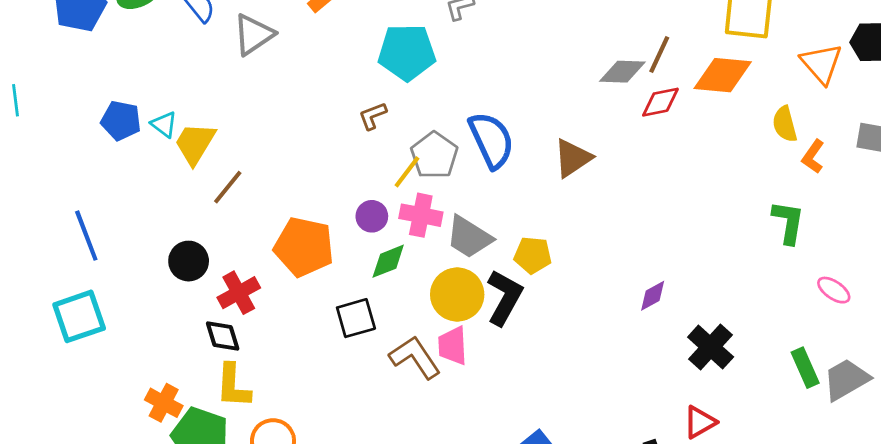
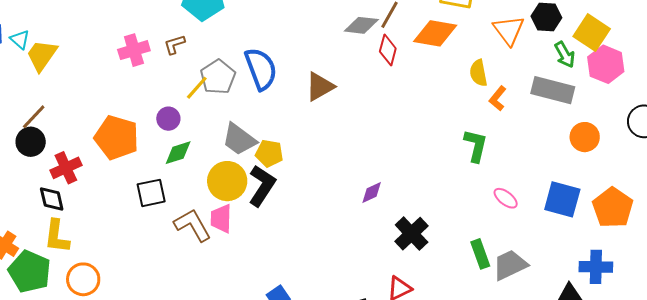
red diamond: (660, 102) -> (388, 50), turned -68
brown line: (228, 187) -> (34, 117), moved
pink cross: (421, 215) -> (134, 50), moved, turned -32
yellow pentagon: (533, 255) -> (269, 153), moved

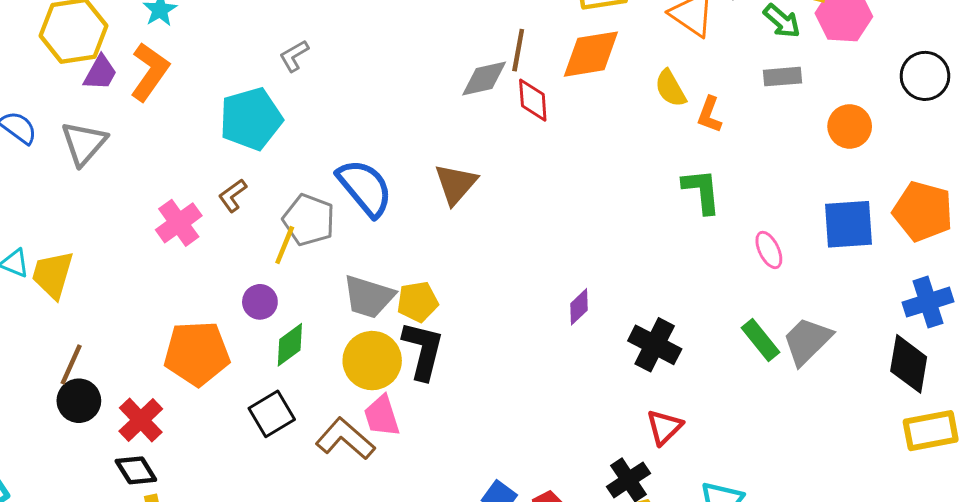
gray rectangle: (553, 90) -> (782, 77), size x0.6
pink ellipse: (506, 198) -> (769, 250), turned 45

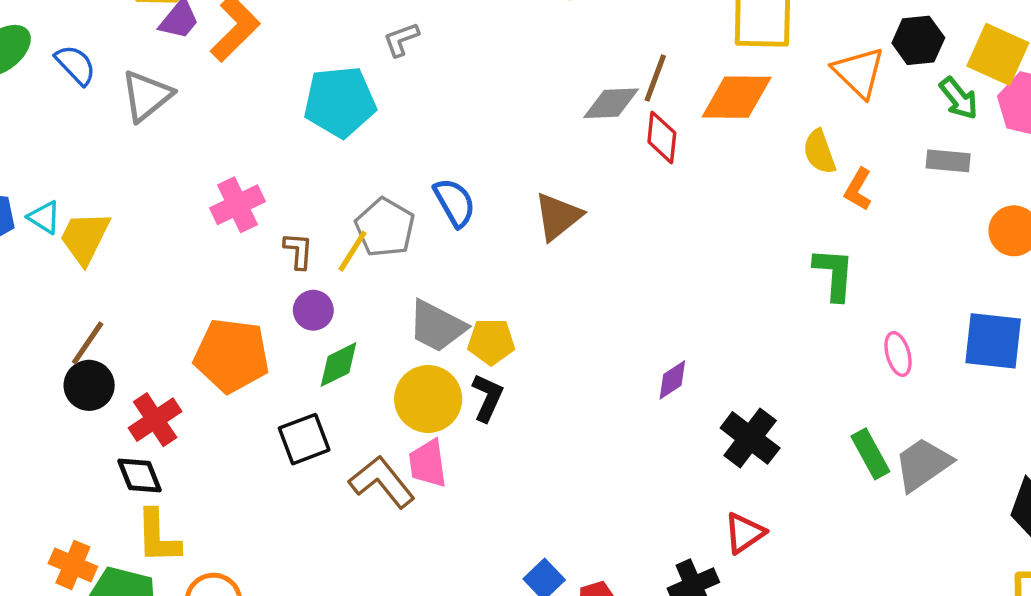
blue semicircle: (365, 188) -> (455, 202), size x0.7
brown L-shape: (233, 196) -> (298, 251), moved, turned 120
black L-shape: (423, 350) -> (487, 398), size x0.7

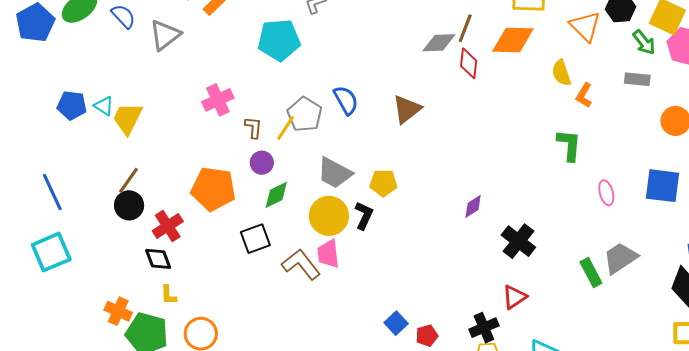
yellow pentagon: (491, 342) -> (383, 183), moved
green rectangle: (870, 454) -> (591, 272), moved
yellow L-shape: (158, 537) -> (168, 295), size x0.6

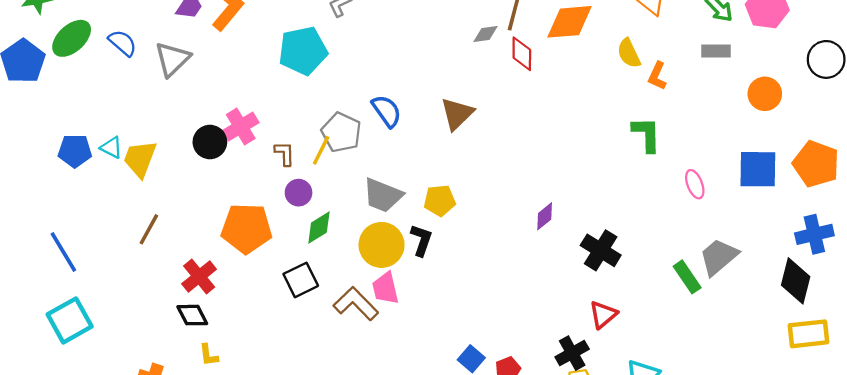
gray diamond: (439, 43) -> (485, 34), size x0.7
black circle: (129, 205) -> (210, 142), moved

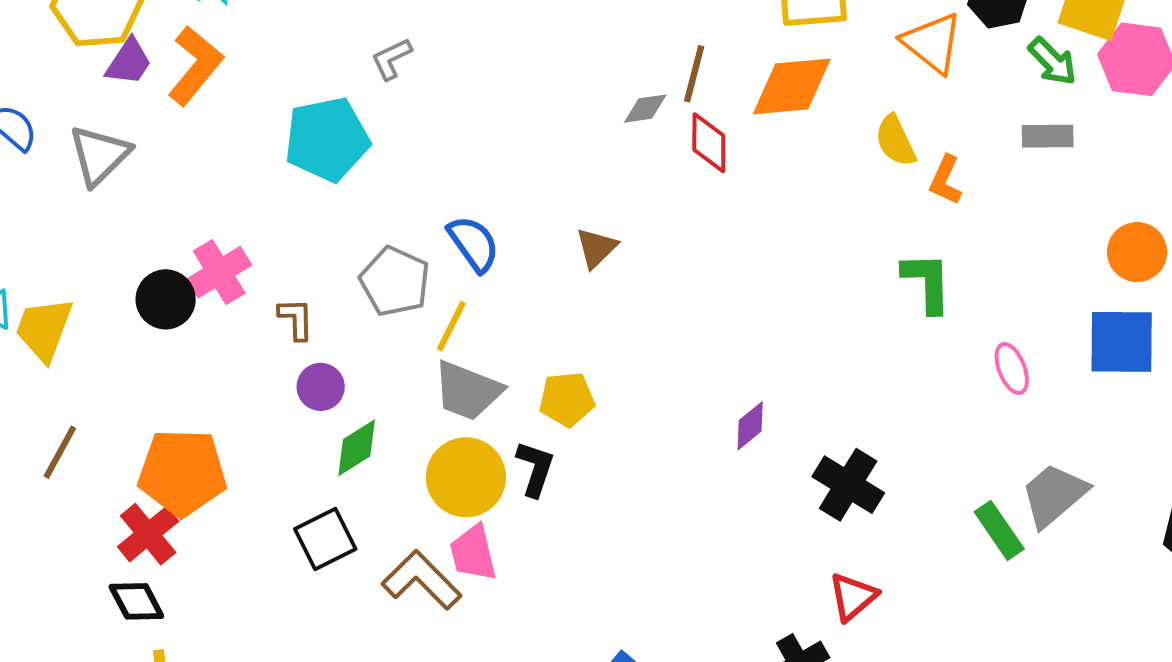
orange circle: (765, 94) -> (1137, 252), moved
brown triangle: (457, 114) -> (596, 248), size x0.7
yellow line: (321, 150) -> (451, 326), moved
orange pentagon: (247, 228) -> (182, 472), moved

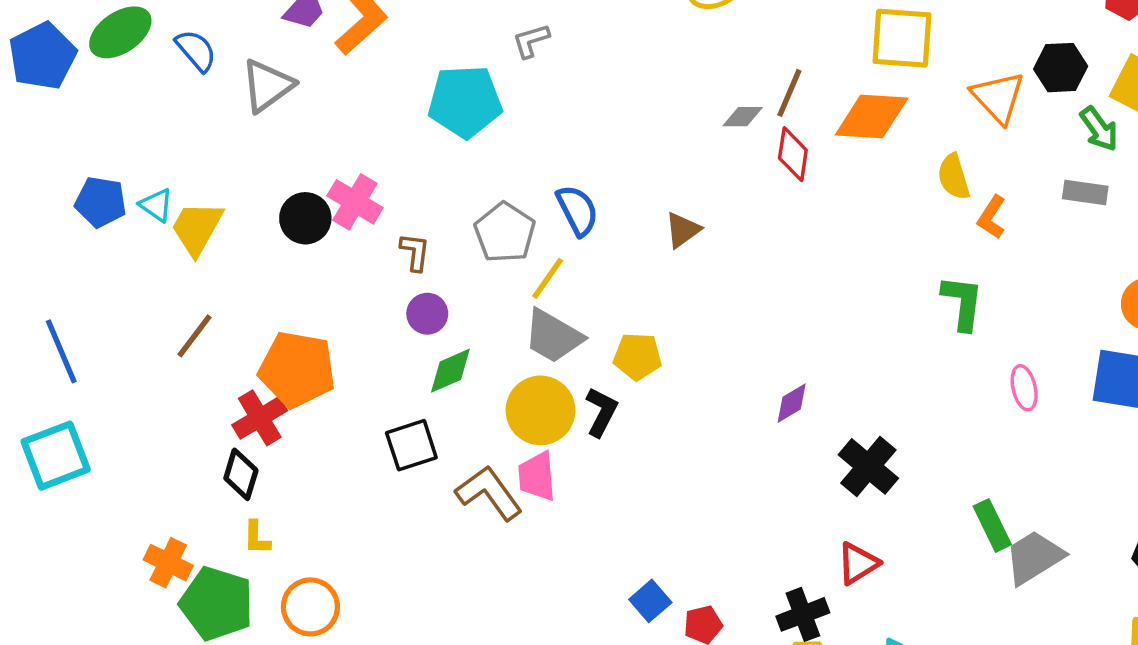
pink cross: (219, 272) -> (355, 202), turned -36
gray trapezoid: (1054, 495) -> (1034, 557), moved
black diamond: (136, 601) -> (241, 474), turned 36

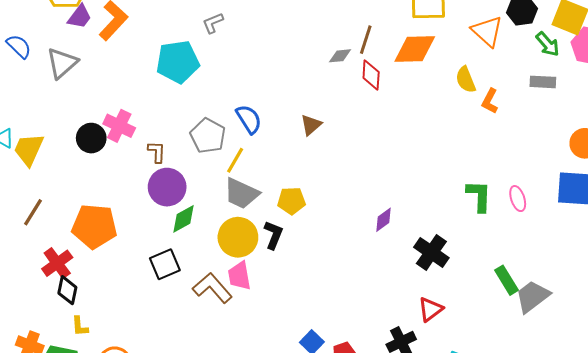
green L-shape: (963, 303) -> (479, 196), moved
purple circle: (427, 314) -> (167, 187), size x1.6
red cross: (260, 418) -> (57, 263), moved

